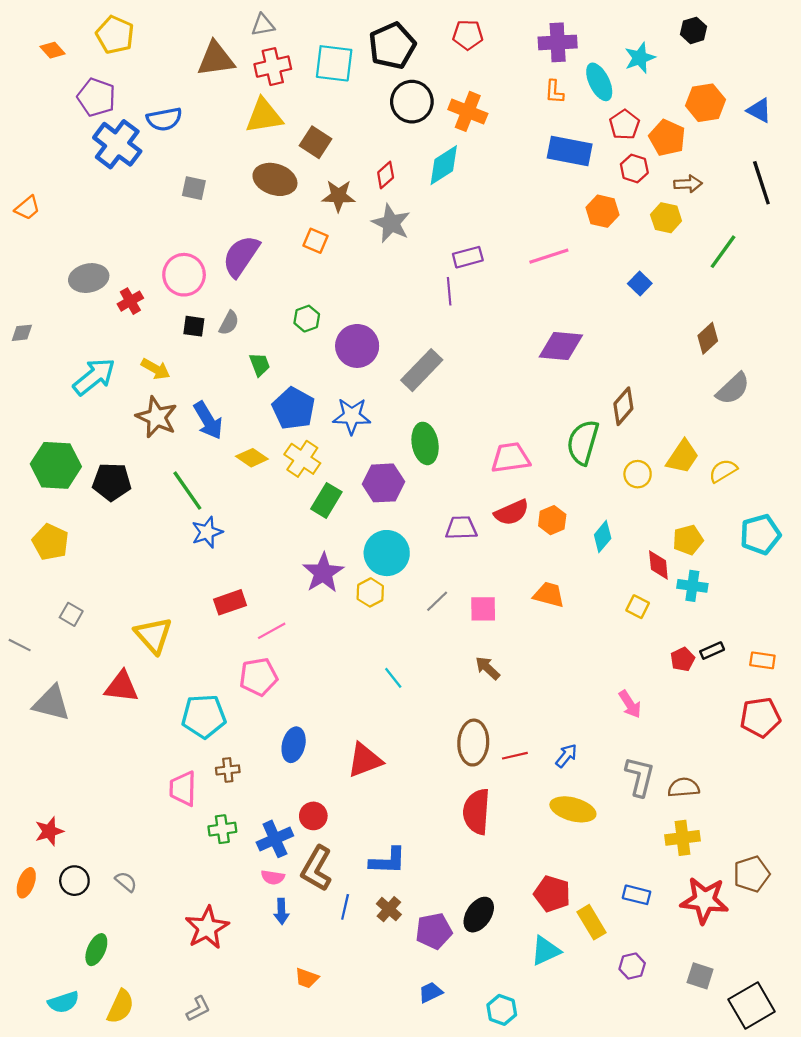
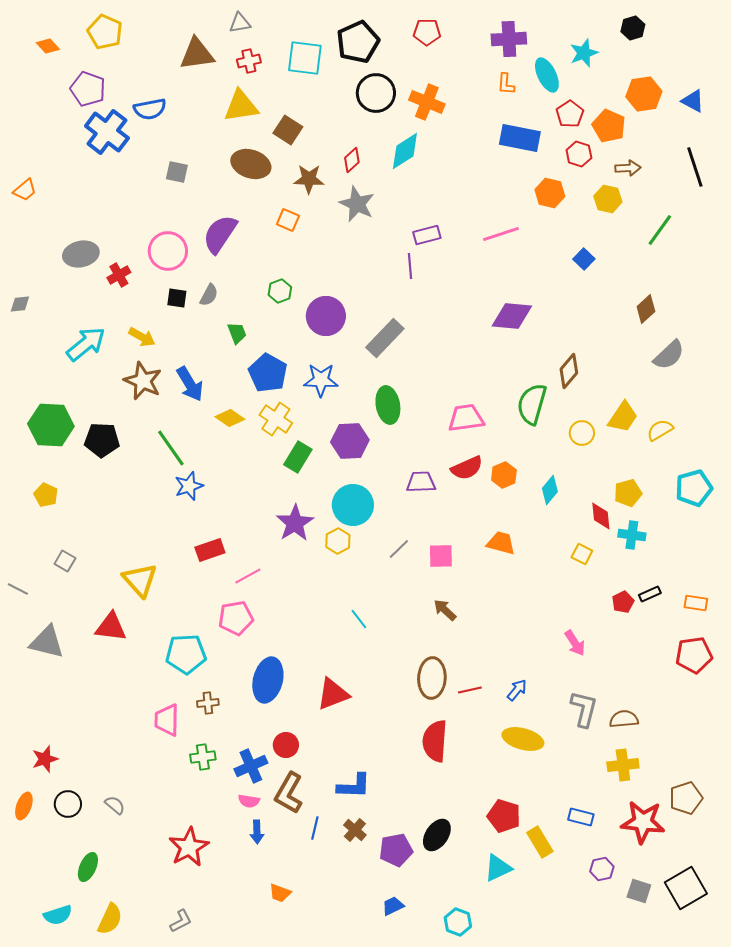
red cross: (273, 67) -> (249, 61), size x0.7
yellow pentagon: (50, 542) -> (46, 495), size x0.7
blue ellipse: (294, 745) -> (268, 680), size x1.4
purple hexagon: (632, 966) -> (602, 869), moved
black square: (752, 1005) -> (686, 888), moved

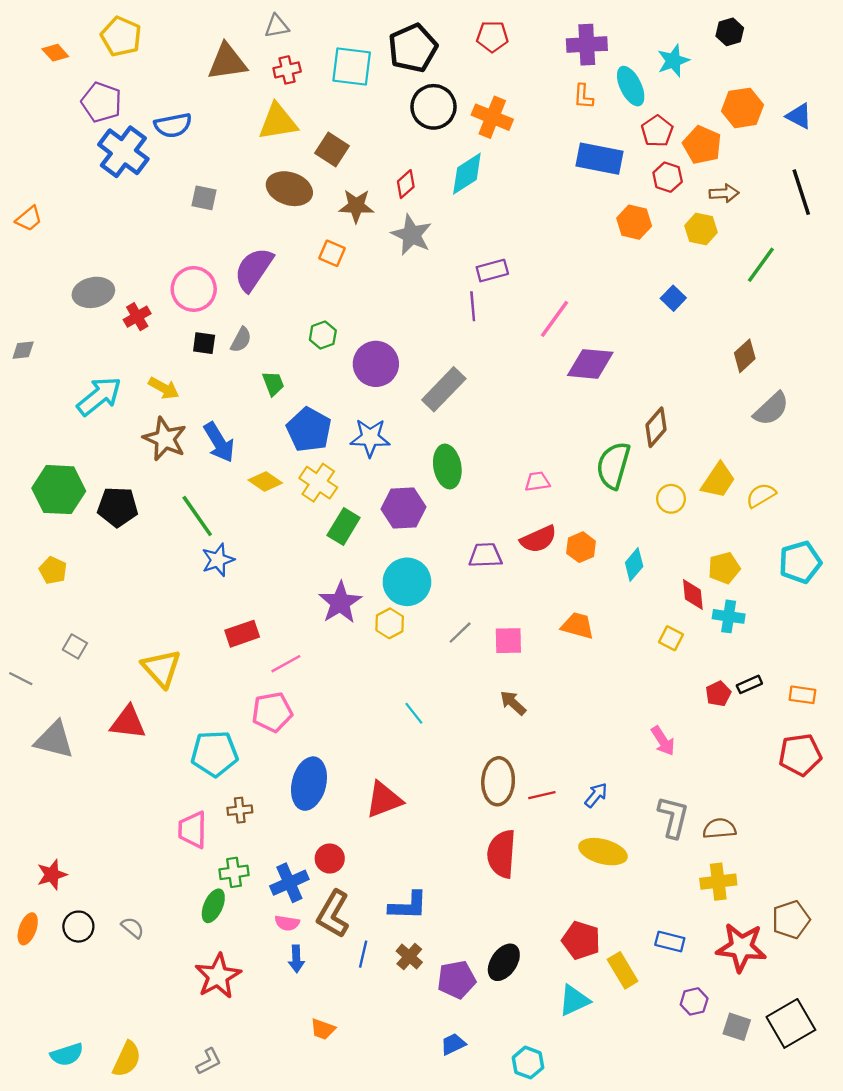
pink line: (501, 234) -> (555, 319), moved, turned -36
pink trapezoid: (466, 418) -> (537, 482), size x0.6
green ellipse: (88, 867) -> (213, 906), moved

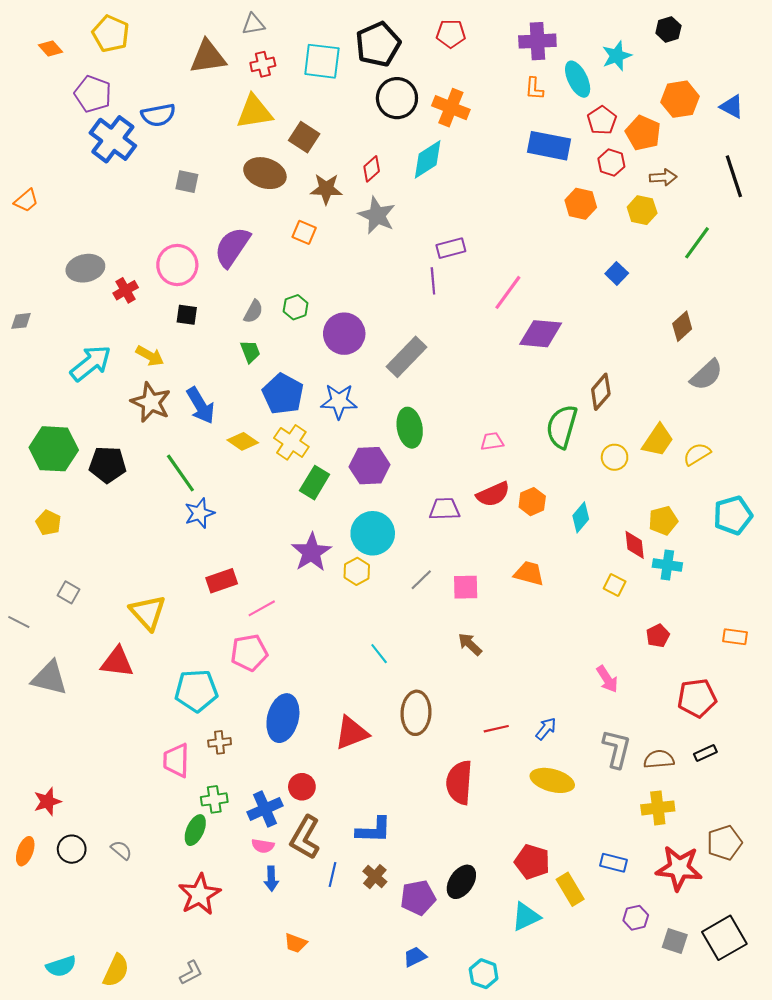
gray semicircle: (241, 340) -> (253, 311), moved
black rectangle: (749, 684) -> (705, 753), moved
red pentagon: (800, 755) -> (697, 698), moved
brown ellipse: (498, 781) -> (416, 713), moved

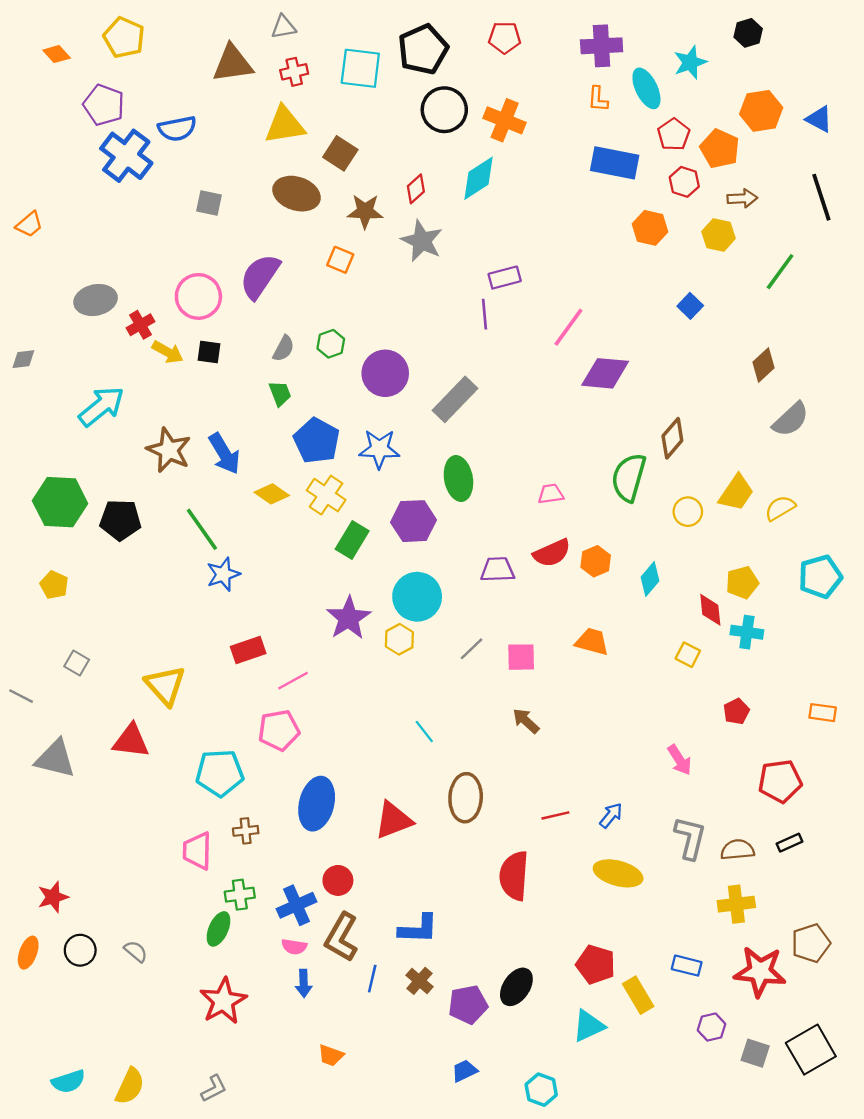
yellow arrow: (150, 356) -> (168, 352), moved

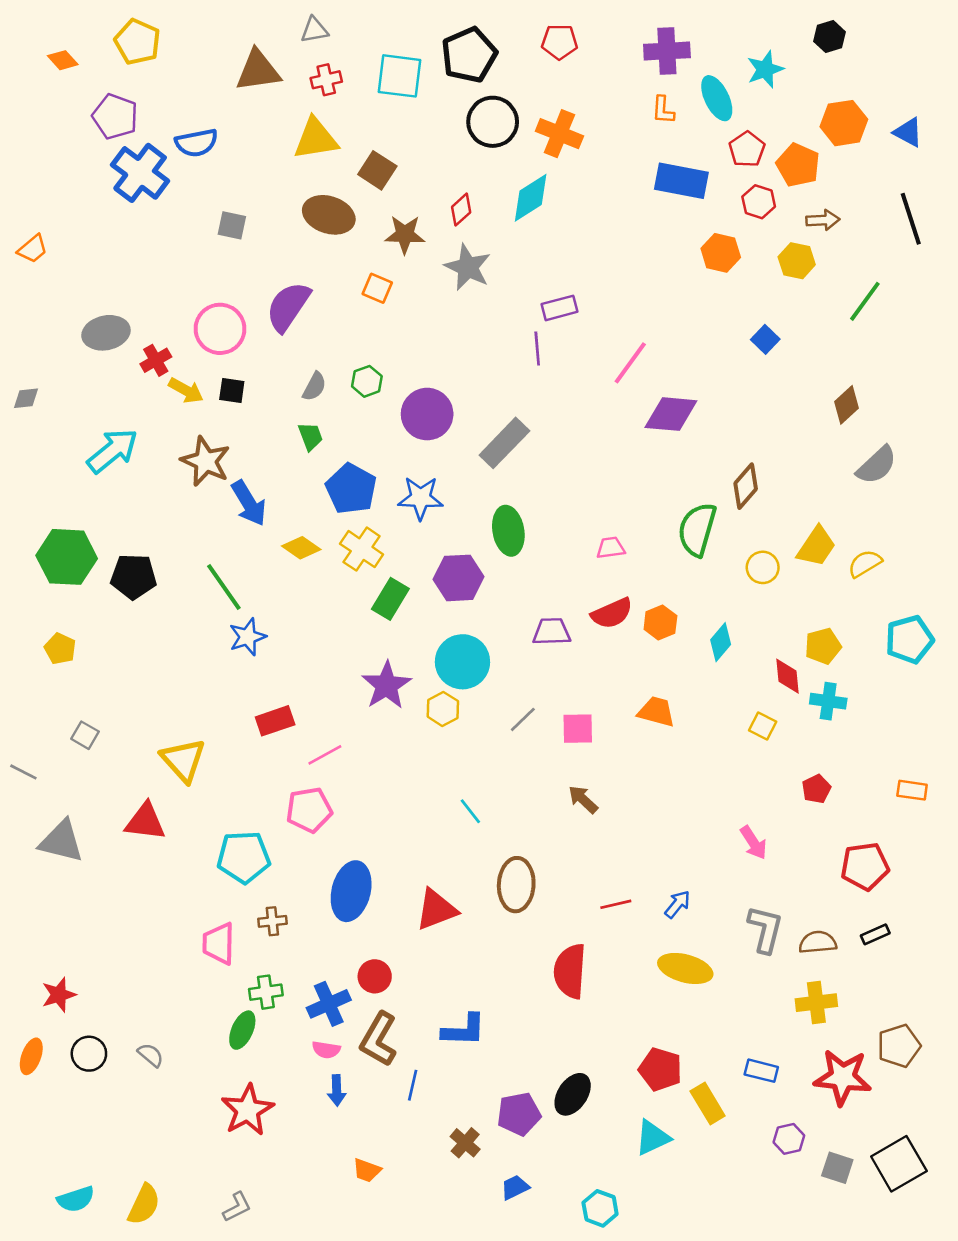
brown star: (169, 450) -> (206, 461), moved
brown cross: (419, 981) -> (465, 1143), moved

